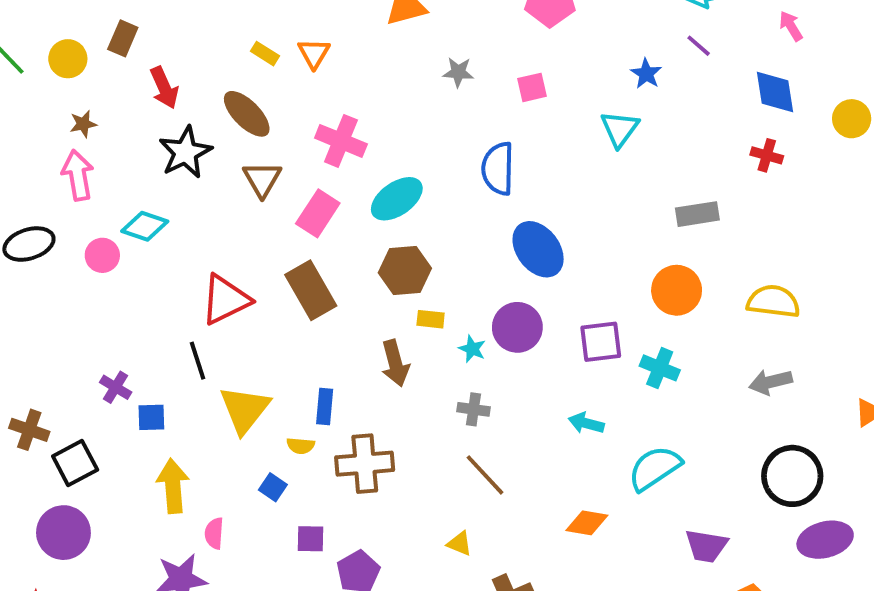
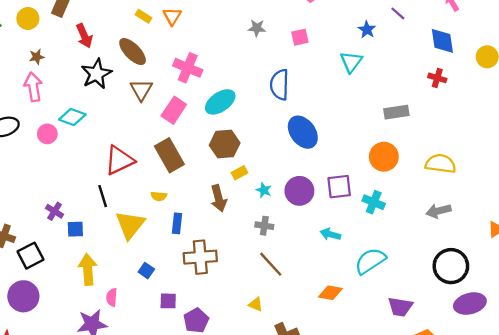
yellow rectangle: (431, 319) -> (239, 173), turned -35
purple circle: (517, 327) -> (299, 191), moved
yellow semicircle: (301, 446) -> (159, 196), moved

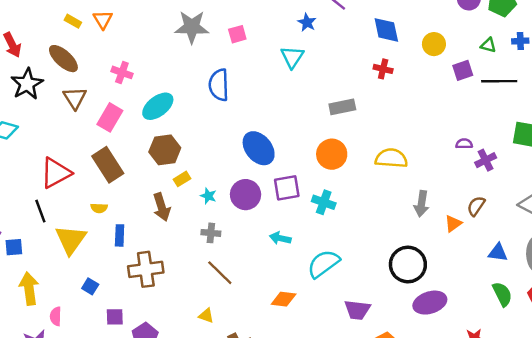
gray star: (257, 28) -> (192, 27), size x1.8
pink cross: (188, 68) -> (122, 72), size x0.7
blue ellipse: (303, 132) -> (259, 148), moved
gray arrow: (439, 211) -> (421, 204), moved, turned -65

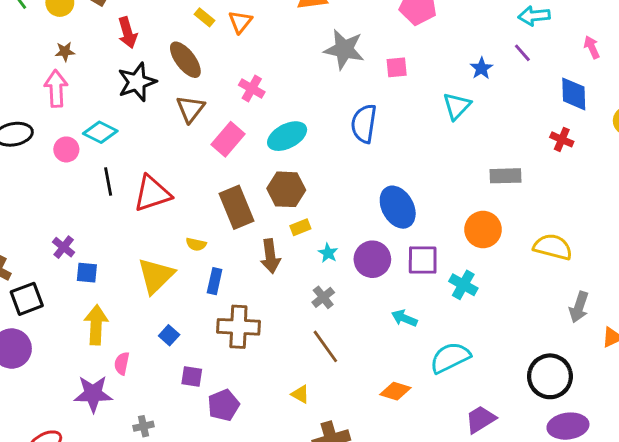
brown rectangle: (108, 165) -> (237, 207), moved
black line: (40, 211) -> (108, 182), moved
gray cross: (211, 233) -> (323, 297), turned 36
purple trapezoid: (357, 310) -> (480, 419), turned 132

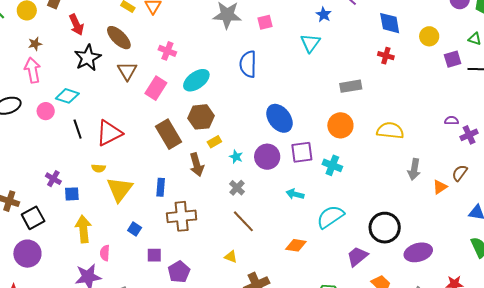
yellow semicircle: (196, 244) -> (98, 168), moved
black circle: (550, 376) -> (385, 228), moved

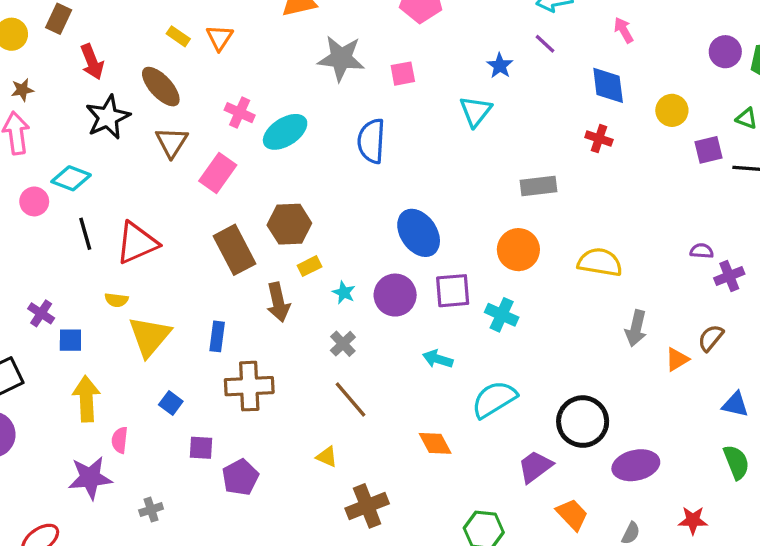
cyan ellipse: (196, 80) -> (285, 132), moved
orange diamond: (296, 245) -> (435, 443), turned 50

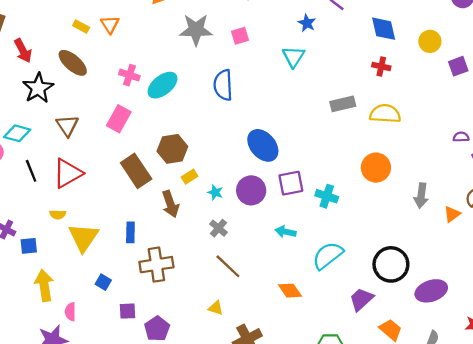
brown triangle: (172, 142) -> (67, 126), moved
orange circle: (518, 250) -> (376, 168), moved
yellow semicircle: (600, 262) -> (385, 114), moved

